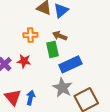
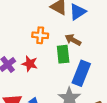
blue rectangle: (70, 64) -> (81, 73), turned -50

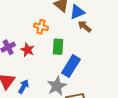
brown arrow: (73, 40) -> (85, 26), moved

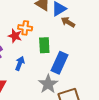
red star: (27, 50) -> (15, 36), moved
blue arrow: (24, 87) -> (20, 63), moved

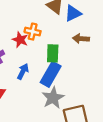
brown arrow: (68, 22) -> (81, 39), moved, turned -32
blue rectangle: (59, 63) -> (51, 74), moved

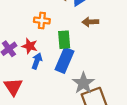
red star: (20, 40) -> (30, 46), moved
gray star: (53, 98) -> (83, 83), moved

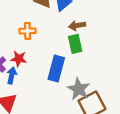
green rectangle: (64, 40) -> (75, 44), moved
blue arrow: (37, 61) -> (12, 75), moved

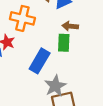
orange cross: (27, 31) -> (22, 18), size x1.5

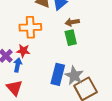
blue rectangle: (40, 61) -> (58, 74), moved

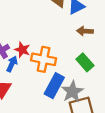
orange cross: (30, 27) -> (44, 59), moved
green rectangle: (71, 38) -> (85, 62), moved, turned -42

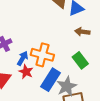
red star: (22, 50) -> (26, 72), moved
blue arrow: (12, 64) -> (23, 58), moved

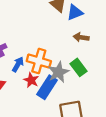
red star: (26, 72) -> (31, 80), moved
gray star: (67, 86) -> (59, 72), moved

